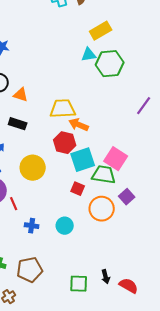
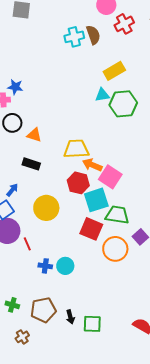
pink square: (116, 159) -> (110, 177), moved
red square: (78, 189) -> (91, 229), size x1.6
cyan circle: (65, 226) -> (65, 266), moved
black arrow: (106, 277) -> (70, 317), moved

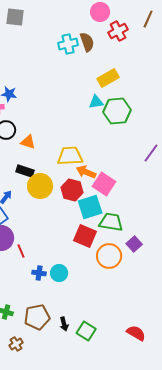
yellow circle: (46, 208) -> (40, 186), moved
green square: (92, 324) -> (86, 331), turned 30

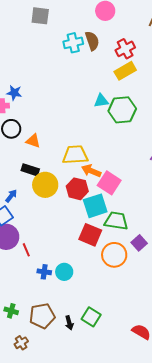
gray square: (15, 17) -> (40, 16), moved
red cross: (118, 31) -> (125, 49), moved
yellow rectangle: (108, 78) -> (125, 71), moved
green square: (86, 331) -> (91, 317), moved

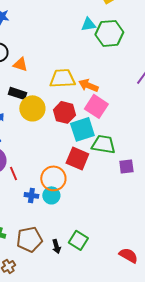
orange arrow: (91, 171) -> (88, 85), moved
purple square: (139, 243) -> (126, 166), turned 35
orange circle: (114, 255) -> (53, 178), moved

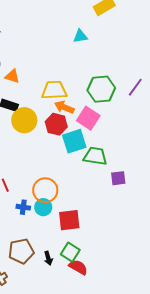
green hexagon: (109, 33) -> (101, 89), moved
orange arrow: (88, 85) -> (64, 107), moved
red square: (77, 158) -> (69, 220), moved, turned -30
red semicircle: (128, 255) -> (78, 267), moved

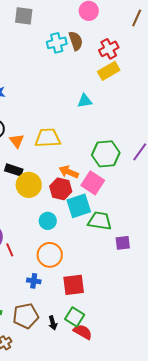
orange triangle: (12, 76) -> (17, 141), turned 35
yellow trapezoid: (54, 90) -> (48, 138), moved
blue cross: (23, 207) -> (34, 281), moved
cyan circle: (43, 207) -> (48, 221), moved

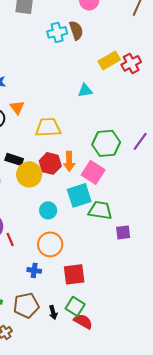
red cross: (109, 49) -> (131, 63), moved
orange triangle: (17, 141) -> (17, 107), moved
orange arrow: (69, 172) -> (69, 161), turned -114
red hexagon: (61, 189) -> (50, 163), moved

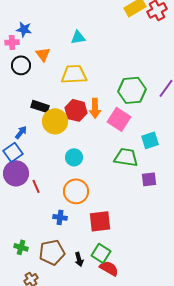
cyan triangle: (85, 90) -> (78, 37), moved
cyan square: (79, 195) -> (150, 140), moved, size x0.7

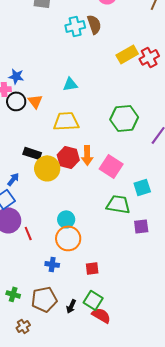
black circle: (21, 65) -> (16, 101), moved
green hexagon: (132, 90) -> (124, 118), moved
cyan circle: (74, 157) -> (66, 219), moved
red square: (100, 221) -> (92, 268), size x0.6
black arrow: (79, 259) -> (71, 306), turned 40

